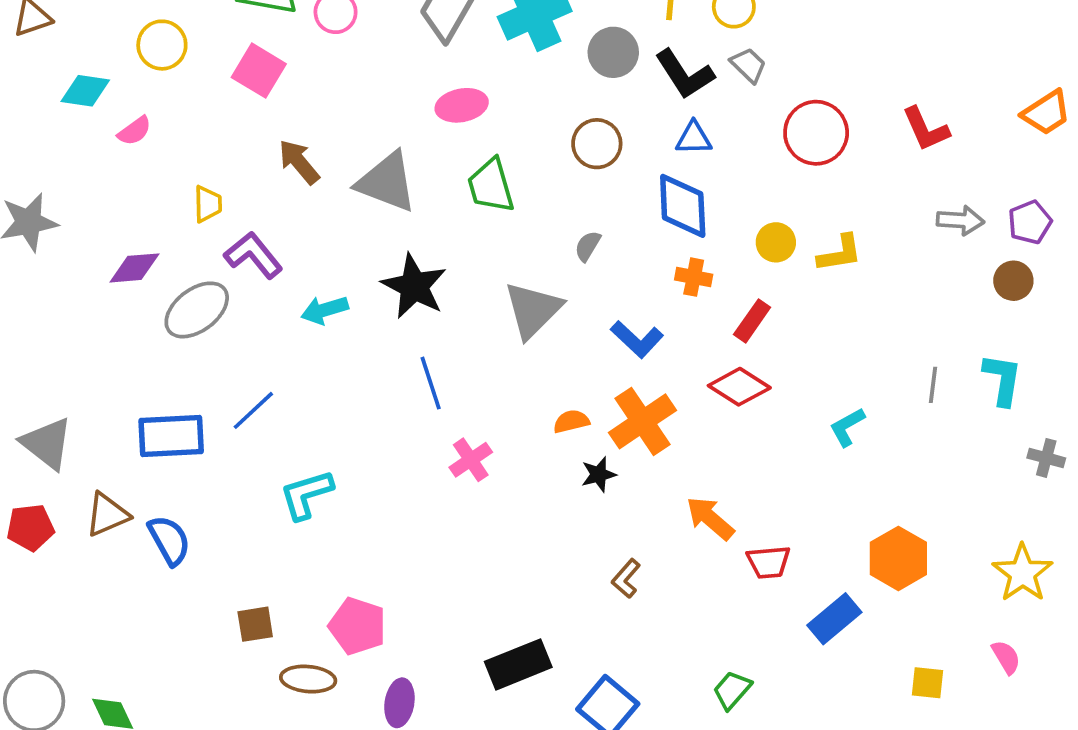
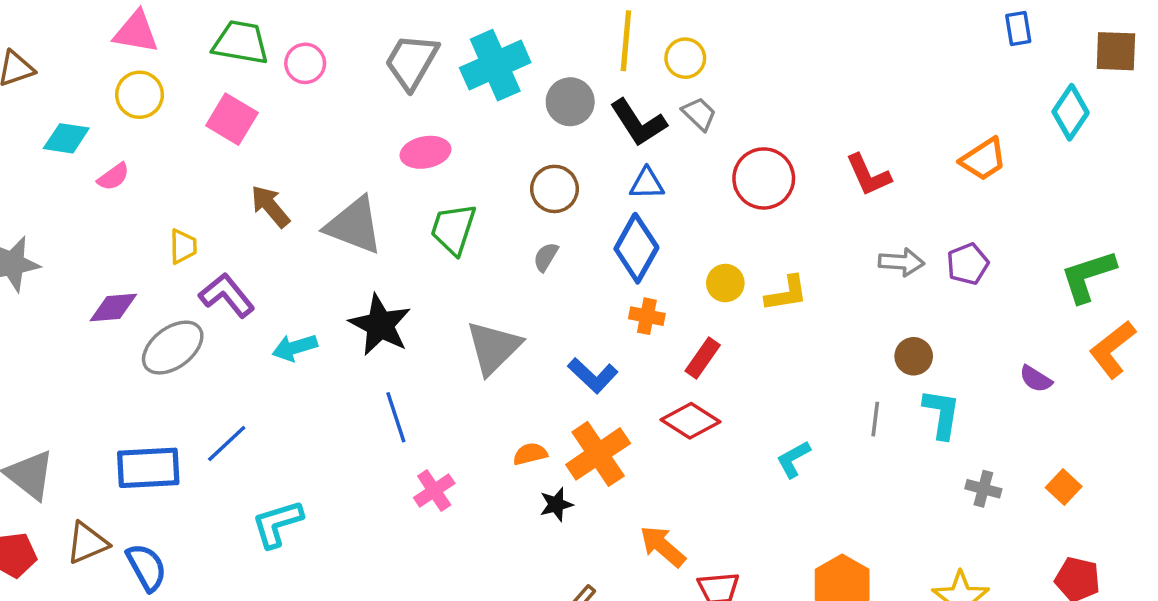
green trapezoid: (491, 186) -> (453, 229), turned 34
blue diamond: (683, 206) -> (636, 248), turned 32
gray semicircle: (588, 246) -> (546, 257), moved
brown circle: (1013, 281) -> (914, 356), moved

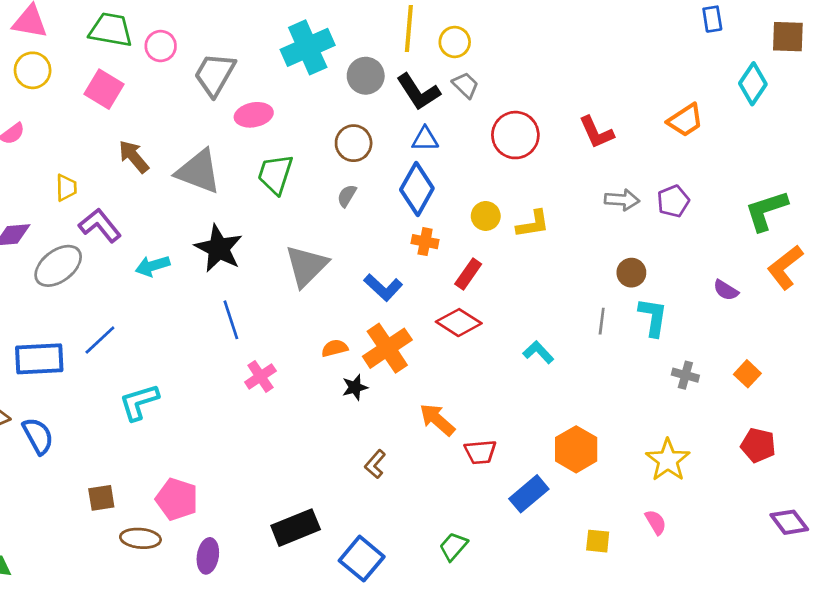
gray trapezoid: (412, 62) -> (215, 74), moved
cyan L-shape: (793, 459) -> (538, 352), turned 76

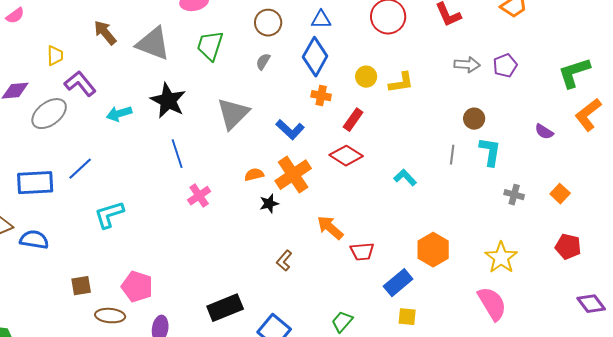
blue semicircle: (38, 436) -> (34, 240), turned -52
pink semicircle: (656, 522) -> (492, 304), size x1.8
yellow square: (598, 541) -> (407, 317), moved

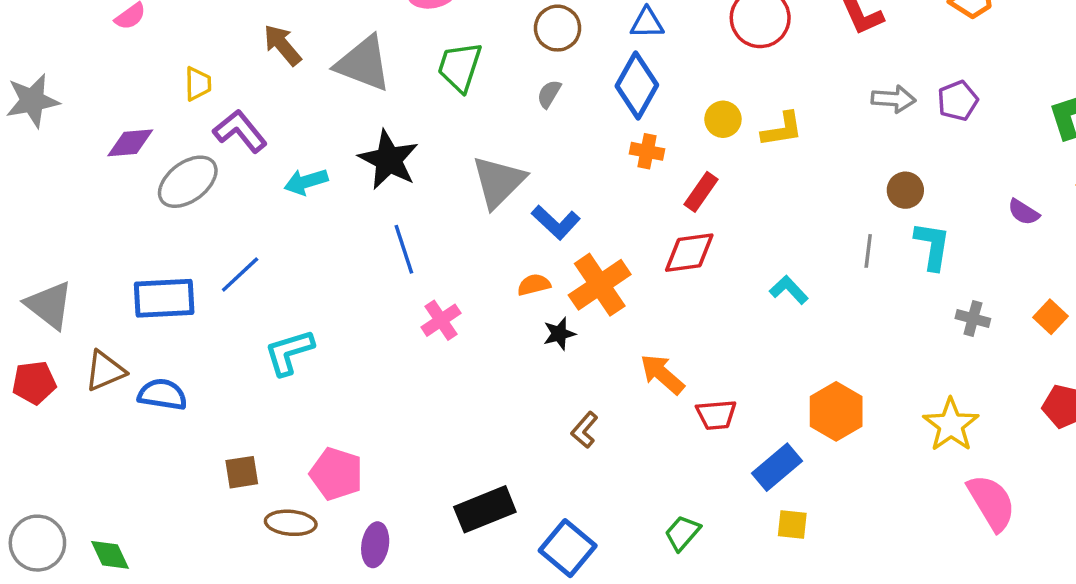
blue L-shape: (290, 130) -> (556, 222), moved
red diamond: (346, 156) -> (689, 253), turned -40
pink semicircle: (492, 304) -> (991, 503), moved

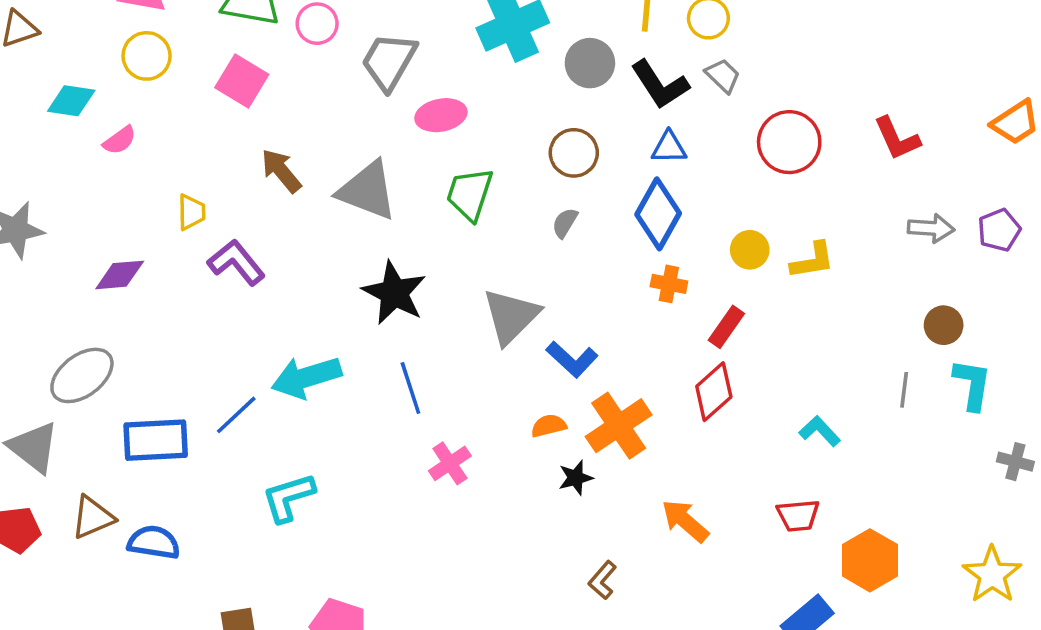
gray ellipse: (188, 182) -> (82, 375), moved
cyan arrow: (306, 182) -> (306, 377), moved, size x1.5
red diamond: (689, 253) -> (714, 392), turned -34
red trapezoid: (716, 415) -> (798, 515), moved

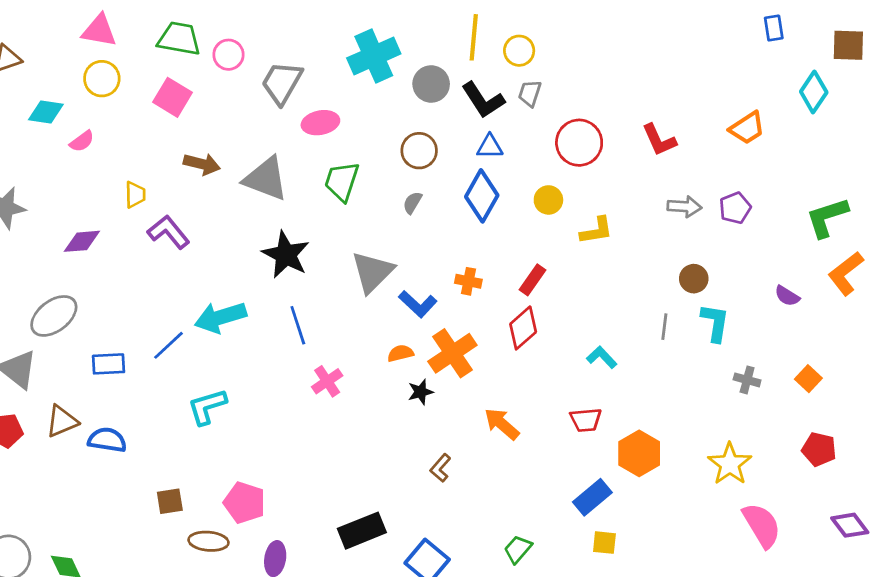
gray trapezoid: (723, 76) -> (530, 93), turned -116
brown arrow: (281, 171) -> (202, 164), turned 144
yellow circle: (750, 250) -> (548, 200), moved
orange cross: (669, 284) -> (468, 281), moved
blue rectangle: (156, 440) -> (109, 364), size x0.7

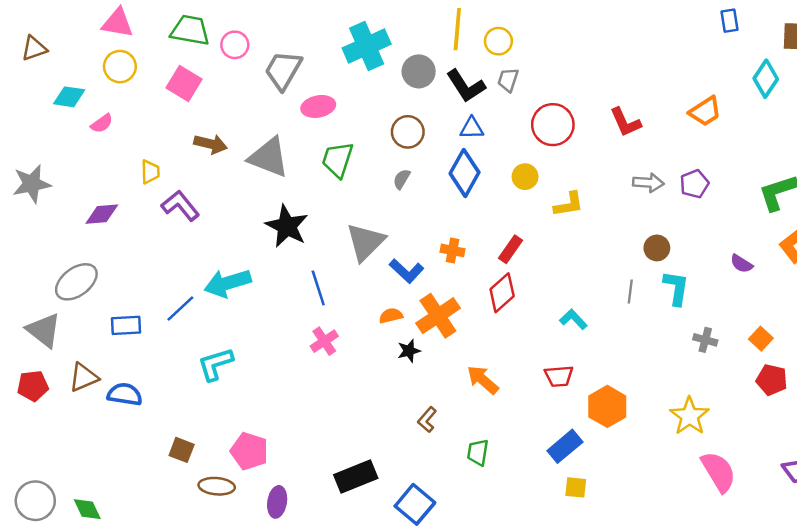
blue line: (298, 325) -> (318, 288), moved
red pentagon: (819, 449) -> (772, 380), moved
brown square: (170, 501) -> (182, 450), turned 30
green trapezoid: (518, 549) -> (478, 452), moved, turned -32

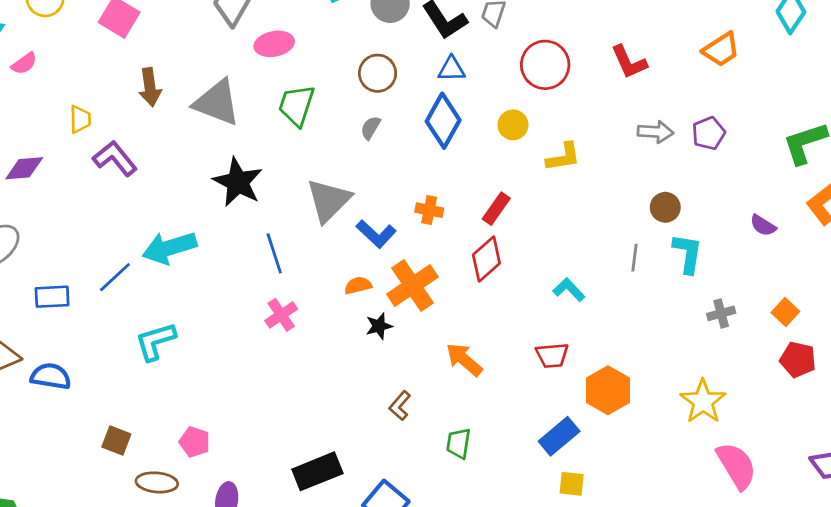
brown arrow: (211, 144) -> (150, 87), turned 68
gray cross: (705, 340) -> (721, 313), turned -30
pink pentagon: (249, 451) -> (195, 442), size x0.7

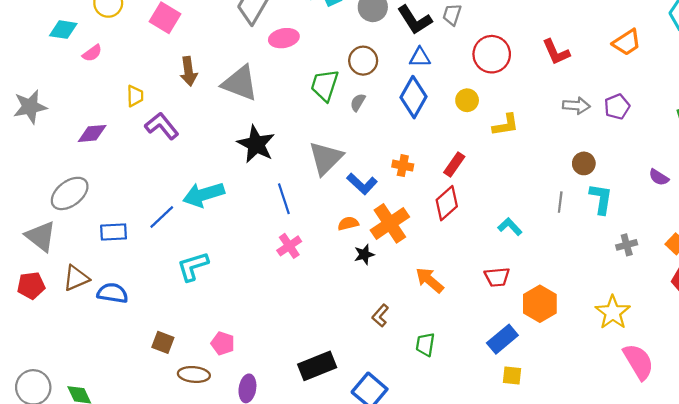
green trapezoid: (297, 105) -> (325, 85), moved

